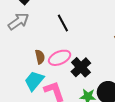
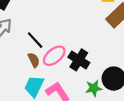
black line: (63, 23) -> (35, 40), moved

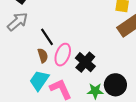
pink ellipse: (54, 56) -> (63, 55), turned -40

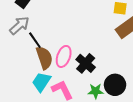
black line: (47, 37) -> (35, 40), moved
brown semicircle: (43, 55) -> (44, 58), size x1.6

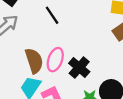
black line: (35, 40) -> (52, 15), moved

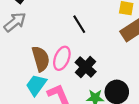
black line: (52, 15) -> (79, 24), moved

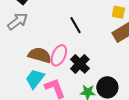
brown semicircle: (41, 59) -> (40, 55), turned -60

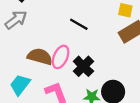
black line: (76, 25) -> (79, 24), turned -30
cyan trapezoid: (35, 79) -> (20, 85), moved

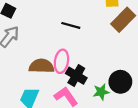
black cross: (83, 66) -> (76, 76), moved

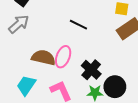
black cross: (76, 76) -> (91, 70), moved

